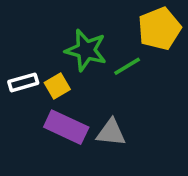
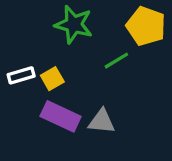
yellow pentagon: (159, 29) -> (146, 26), turned -30
green star: (86, 50) -> (74, 24), moved

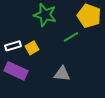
purple rectangle: (61, 116) -> (16, 71), moved

